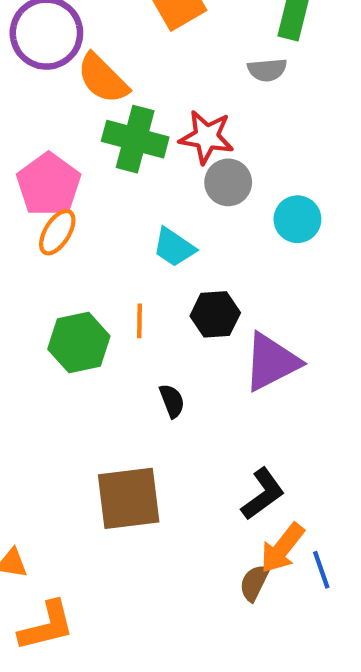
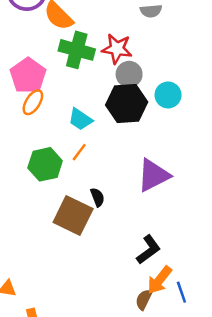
cyan trapezoid: (174, 247) -> (80, 119), moved
black hexagon: (215, 314) -> (127, 103), moved, size x1.5
orange line: (139, 321) -> (79, 152), turned 36
brown square: (129, 498) -> (73, 216), moved, turned 33

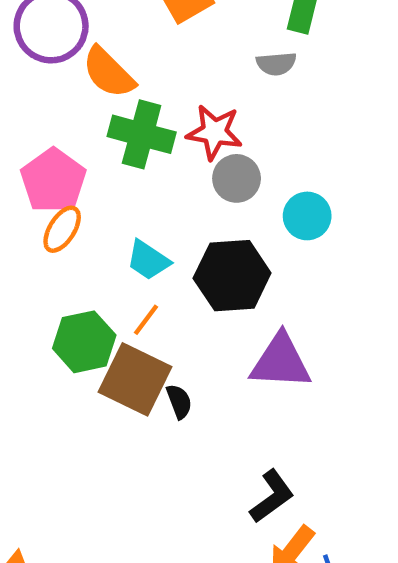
black hexagon: (127, 103) -> (232, 276), moved
purple triangle: (153, 175) -> (281, 362), turned 30
brown square: (73, 216) -> (135, 379), moved

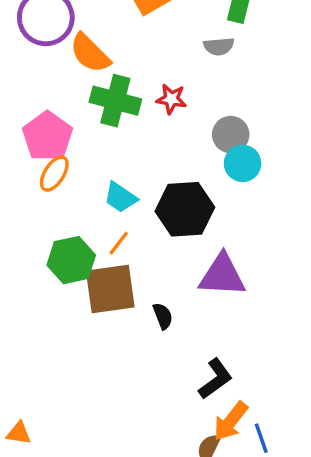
red star: (214, 132) -> (171, 99), size x0.7
gray circle: (237, 178) -> (231, 135), moved
brown square: (135, 379) -> (110, 289), turned -34
black semicircle: (179, 401) -> (163, 316), moved

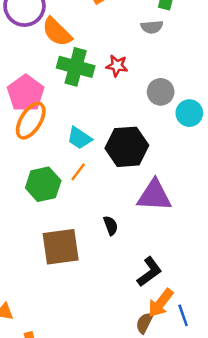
cyan circle: (243, 163) -> (189, 113), moved
orange ellipse: (54, 174) -> (31, 121), size x1.4
brown square: (110, 289) -> (61, 247), moved

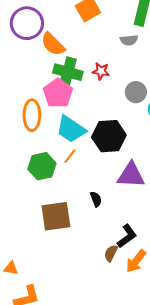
pink pentagon: (26, 93) -> (58, 93), moved
orange ellipse: (31, 121) -> (32, 115), turned -32
cyan trapezoid: (79, 138) -> (71, 129), size x1.5
brown semicircle: (144, 323) -> (111, 253), moved

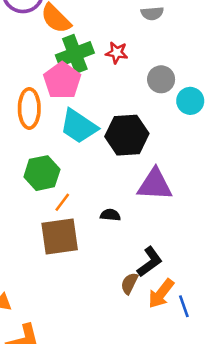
green cross: (68, 72) -> (75, 54), turned -36
orange line: (70, 156) -> (62, 202), moved
black semicircle: (96, 199) -> (110, 215), turned -63

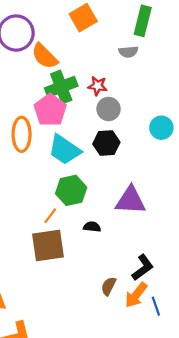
gray circle: (161, 79) -> (109, 109), moved
black hexagon: (127, 135) -> (106, 143), moved, size x0.7
green hexagon: (42, 173) -> (71, 190), moved
black L-shape: (150, 262) -> (143, 267), moved

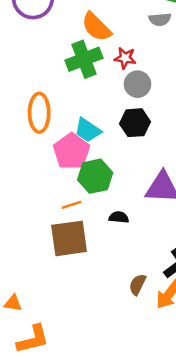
orange semicircle: (45, 56) -> (96, 27), moved
pink pentagon: (50, 110) -> (72, 151), moved
cyan trapezoid: (65, 150) -> (88, 130), size x0.7
orange line: (50, 216) -> (72, 205), turned 35

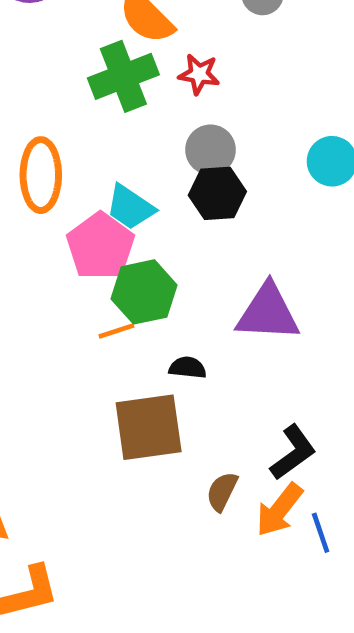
gray circle: (137, 84) -> (211, 150), moved
orange line: (72, 205) -> (116, 331), moved
brown square: (69, 238) -> (149, 427), moved

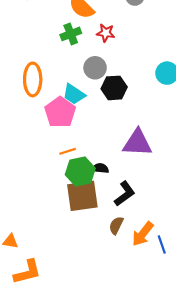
green cross: (123, 76) -> (71, 34), size x0.7
gray circle: (211, 150) -> (95, 68), moved
green hexagon: (144, 292) -> (80, 171), moved
black L-shape: (293, 452) -> (125, 194), moved

